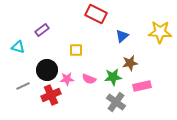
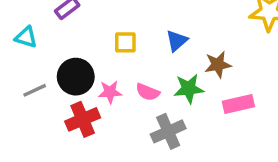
blue triangle: (122, 36) -> (177, 41), moved
gray line: (23, 86) -> (35, 90), moved
gray cross: (116, 102) -> (168, 131), moved, turned 30

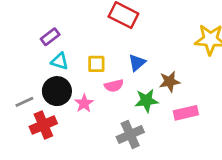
cyan triangle: (26, 37) -> (60, 61), moved
pink star: (110, 92) -> (84, 103), turned -30
pink semicircle: (148, 92) -> (114, 86), moved, turned -36
red cross: (83, 119) -> (43, 125), moved

